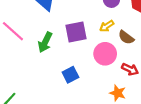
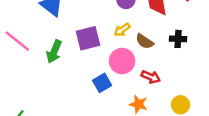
blue square: (70, 75) -> (102, 83), moved

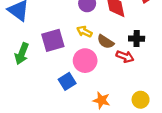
yellow arrow: (122, 30) -> (84, 32), turned 64
red arrow: (151, 77) -> (125, 57), moved

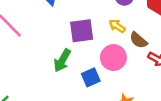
green arrow: (22, 54) -> (62, 60), moved

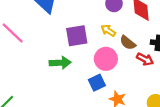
green arrow: (62, 60) -> (60, 63), turned -120
blue square: (91, 77) -> (97, 83), moved

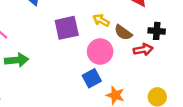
red arrow: (145, 59) -> (143, 50), turned -35
green arrow: (60, 63) -> (17, 60), moved

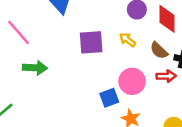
brown semicircle: (123, 32) -> (159, 50), moved
pink circle: (100, 52) -> (132, 81), moved

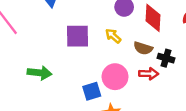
brown semicircle: (159, 50) -> (143, 48), turned -30
green arrow: (35, 68) -> (40, 73), moved

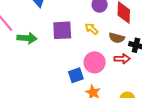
green arrow: (40, 73) -> (27, 38), moved

